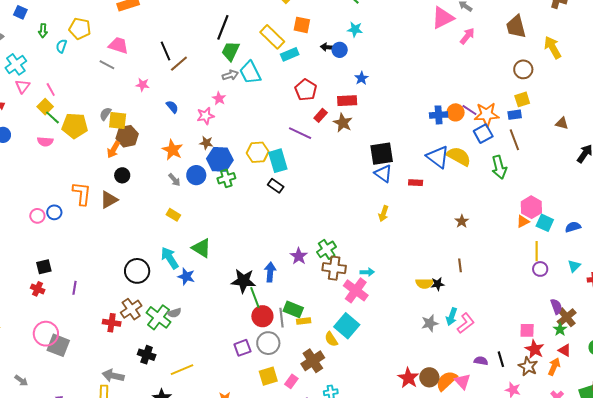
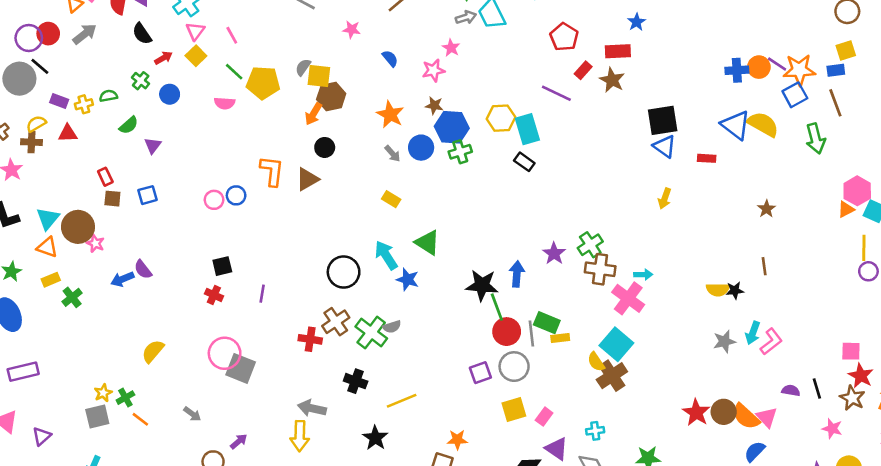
yellow square: (45, 107) -> (196, 56), moved
brown cross: (313, 361) -> (612, 376), moved
orange semicircle: (446, 381) -> (746, 416), turned -95

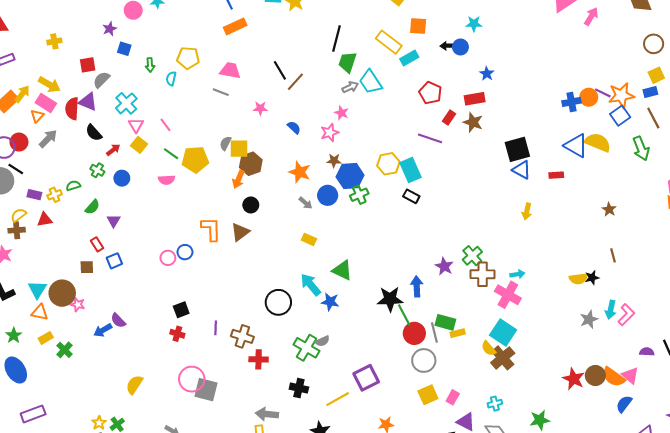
red rectangle: (105, 177) -> (97, 244), moved
brown cross: (336, 322) -> (242, 336), moved, turned -30
purple square: (480, 373) -> (366, 378), moved, size x1.4

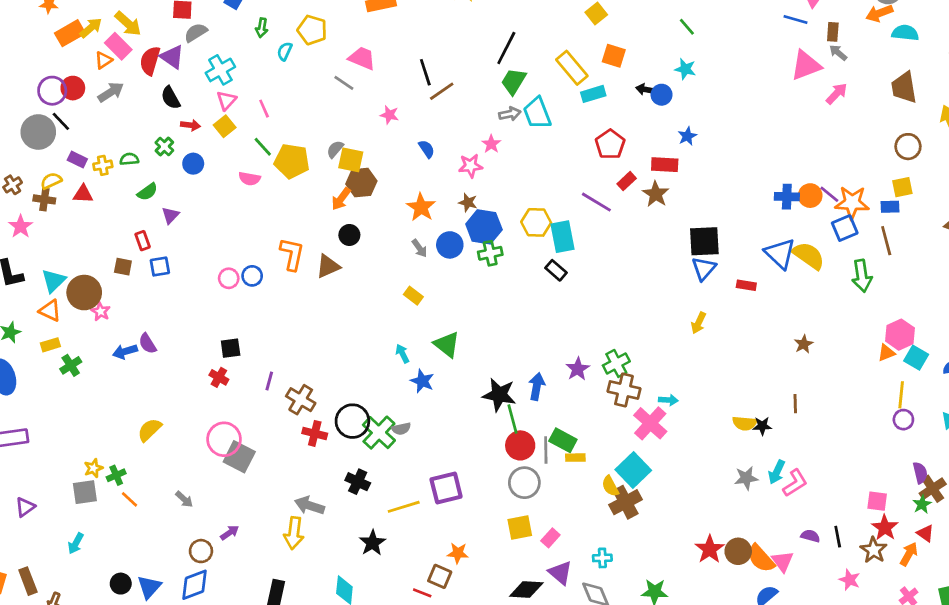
red arrow: (113, 150) -> (190, 125), turned 32
blue triangle: (522, 170) -> (704, 269), turned 30
cyan arrow: (311, 285) -> (402, 354), size x0.6
black circle: (278, 302) -> (352, 421), moved

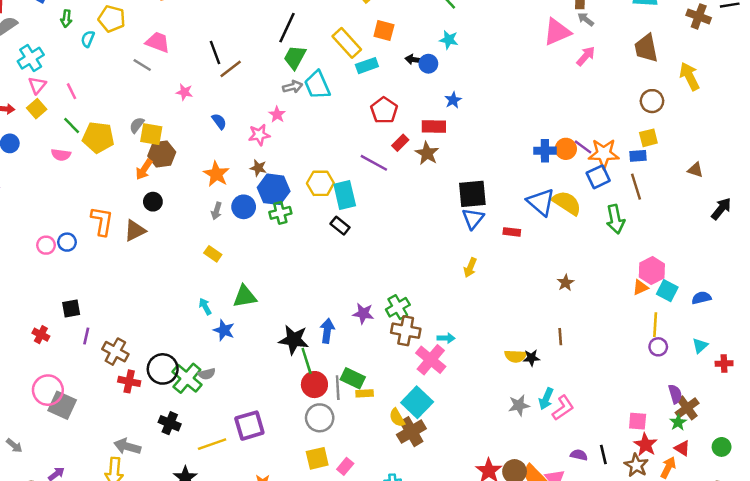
gray arrow: (420, 248) -> (216, 211), turned 56
green triangle: (447, 344) -> (245, 296), turned -45
black square: (231, 348) -> (71, 309), moved
purple star: (578, 369) -> (363, 314), turned -30

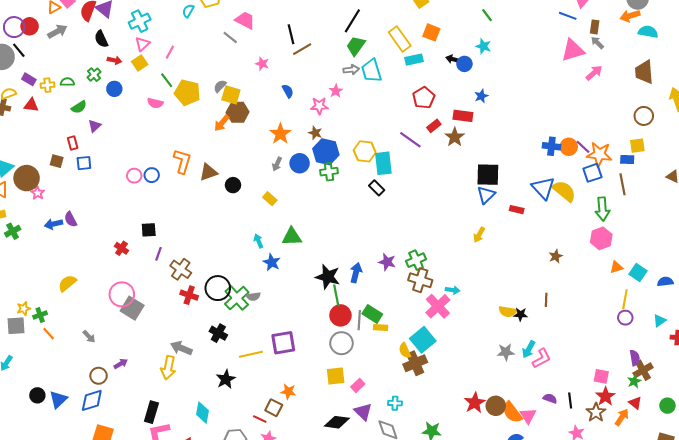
pink line: (71, 91) -> (170, 52), turned 48
black circle: (153, 202) -> (233, 185), moved
pink hexagon: (652, 271) -> (601, 238), moved

